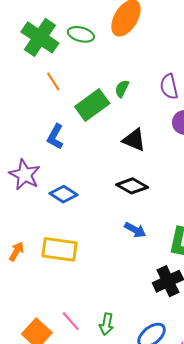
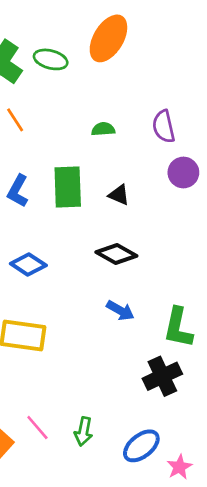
green semicircle: (122, 89) -> (103, 129), turned 60
green rectangle: (92, 105) -> (68, 187), moved, turned -56
black triangle: (134, 140) -> (119, 195), size x0.7

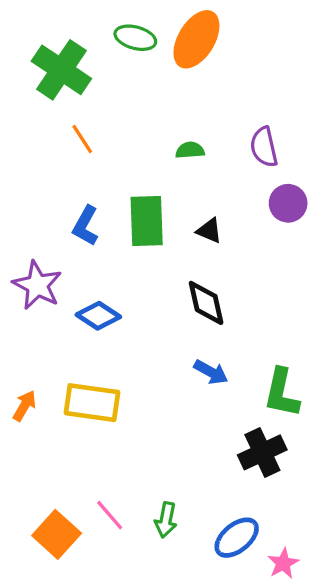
green ellipse: (51, 59) -> (135, 38), moved
black diamond: (116, 254) -> (206, 303), turned 48

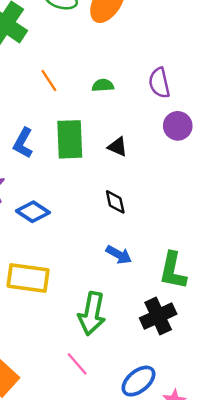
orange line: (82, 139) -> (49, 80), moved
black diamond: (206, 303) -> (115, 202), size x0.7
pink line: (110, 515) -> (77, 364), moved
green arrow: (166, 520) -> (92, 314), moved, size x1.6

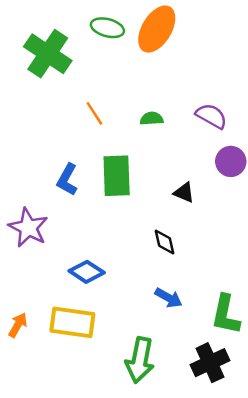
purple semicircle: (159, 83) -> (211, 116), turned 132
black triangle: (118, 147) -> (184, 193), moved
blue diamond: (33, 212) -> (87, 272), moved

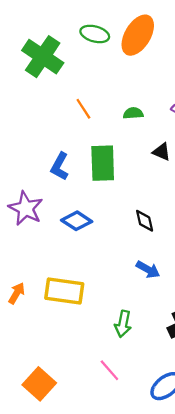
black triangle: (184, 193) -> (162, 152), moved
blue diamond: (87, 272) -> (77, 221), moved
green arrow: (140, 360) -> (123, 324), size x0.7

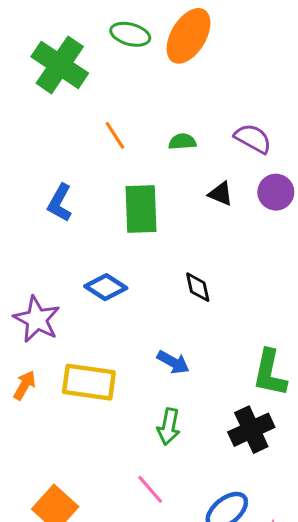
blue L-shape: (60, 166) -> (60, 203), moved
purple star: (26, 208) -> (37, 319), moved
blue arrow: (148, 269) -> (173, 362), moved

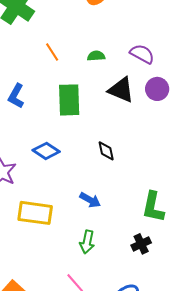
black triangle: (221, 194) -> (121, 90), size x1.6
black cross: (251, 430) -> (141, 244), size x0.7

